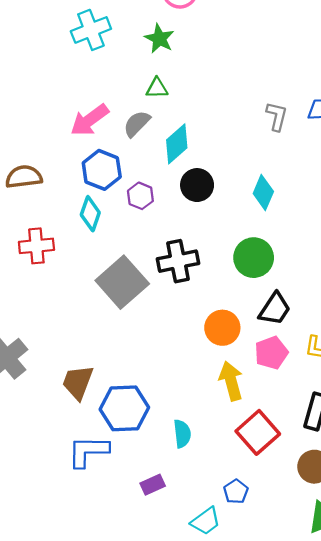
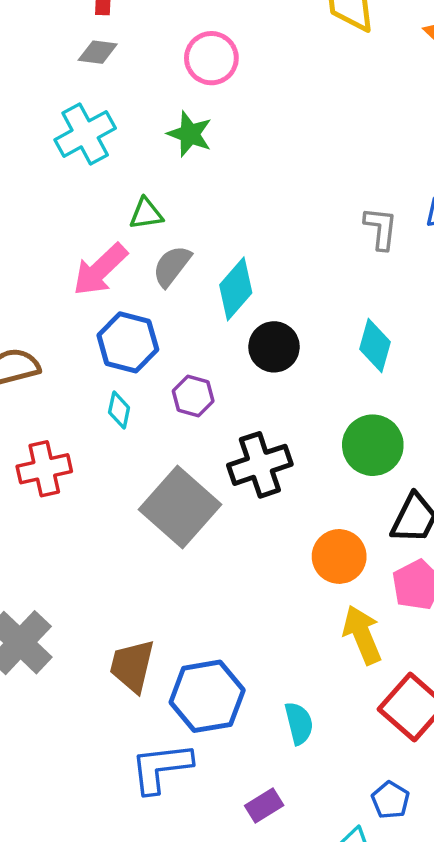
green triangle: (157, 88) -> (146, 214), moved
purple hexagon: (140, 196) -> (193, 396), moved
cyan diamond: (90, 214) -> (119, 410), size x0.7

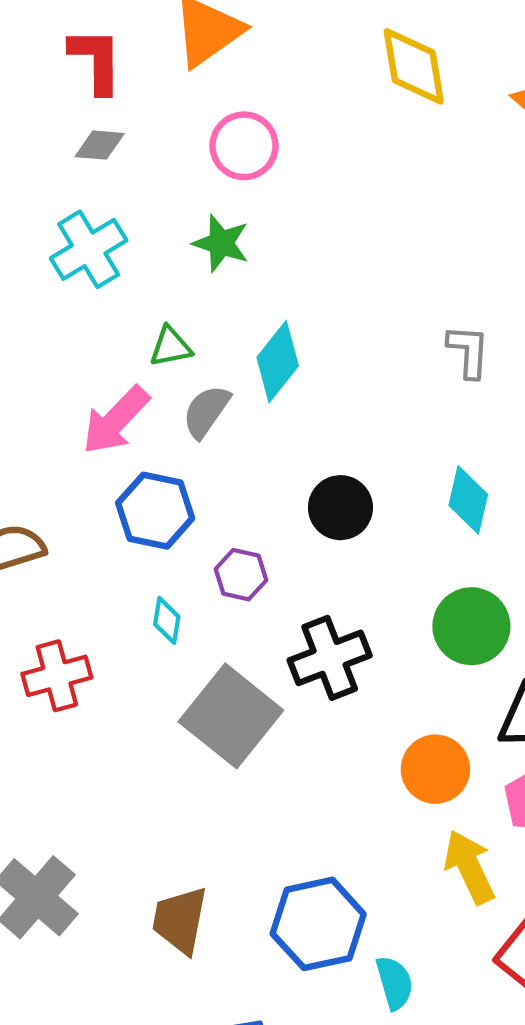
cyan diamond: (236, 289) -> (278, 362), moved
cyan diamond: (119, 410) -> (167, 620), moved
blue hexagon: (207, 696) -> (318, 924), moved

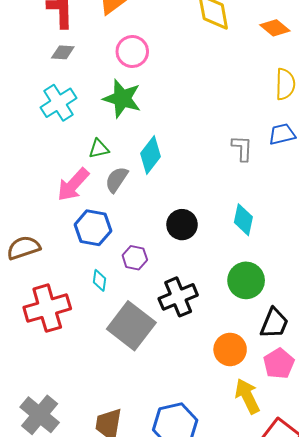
green star: (221, 243) -> (122, 99), size x1.4
red cross: (57, 676) -> (47, 308), size x1.4

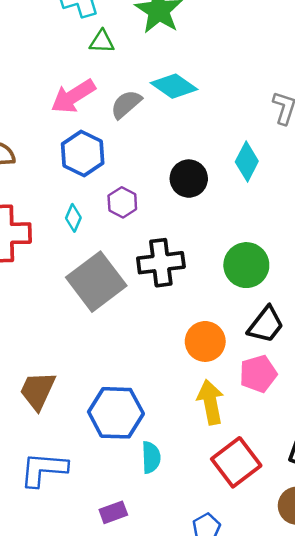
green triangle: (99, 149) -> (102, 42), moved
cyan diamond: (150, 155) -> (174, 86), turned 72
cyan diamond: (243, 220) -> (247, 162), moved

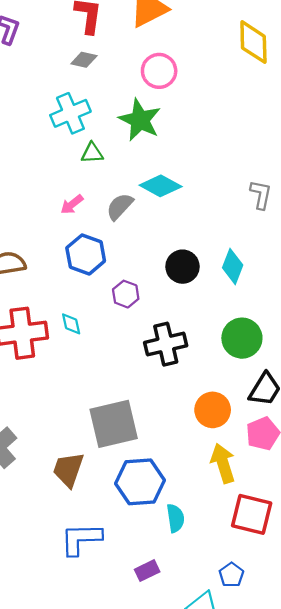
pink arrow: (73, 96) -> (72, 204), size x0.6
cyan diamond: (247, 162) -> (233, 266), moved
cyan diamond: (73, 218) -> (71, 324), moved, turned -30
gray square: (96, 282) -> (114, 424), moved, turned 30
red square: (236, 462) -> (252, 514), turned -33

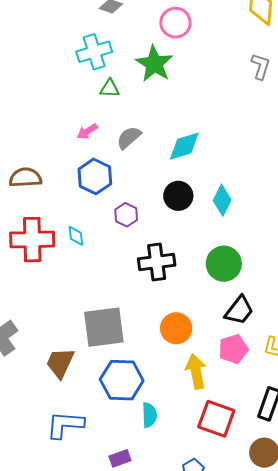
cyan diamond: (161, 186) -> (184, 146), moved, turned -51
gray L-shape: (261, 195) -> (261, 66), moved
orange circle: (213, 410) -> (176, 328), moved

